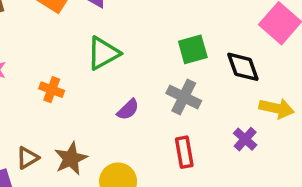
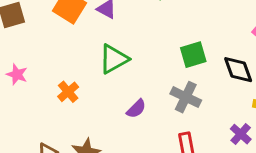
orange cross: (52, 90) -> (68, 92), turned 30

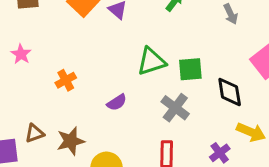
green triangle: (114, 59) -> (151, 61), moved
purple semicircle: (136, 109) -> (117, 102), moved

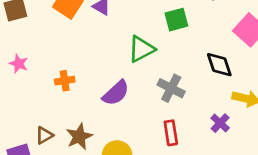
green square: (190, 69) -> (176, 20), moved
orange cross: (66, 80) -> (65, 81), turned 30
purple semicircle: (117, 102) -> (116, 93), size x1.5

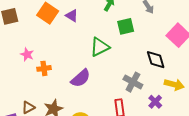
pink star: (19, 64) -> (27, 54), moved
gray cross: (171, 88) -> (133, 82), moved

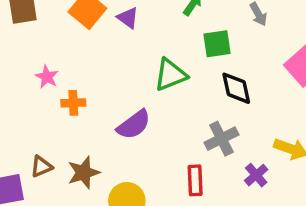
black diamond: (156, 60) -> (236, 88), moved
gray cross: (133, 82) -> (221, 139), turned 30

